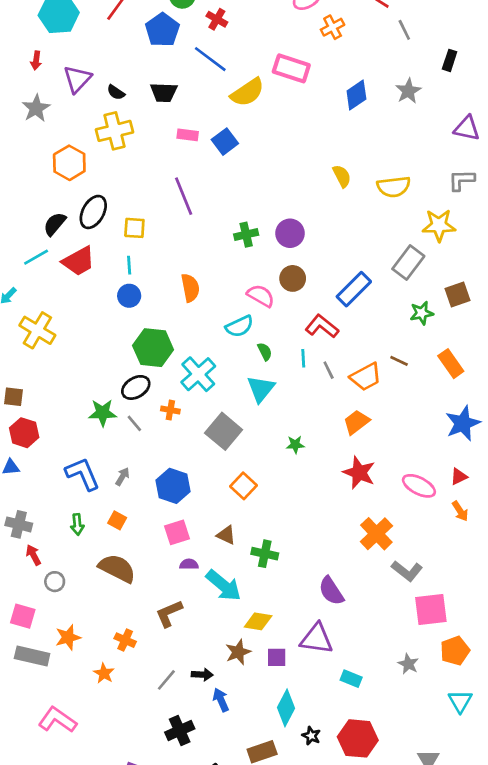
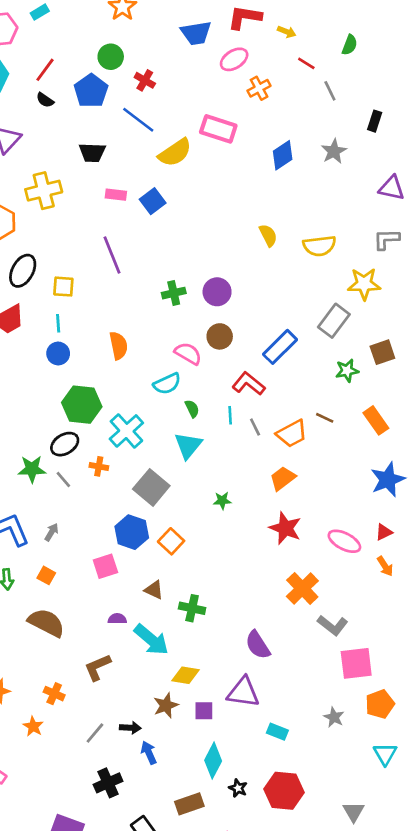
black semicircle: (116, 92) -> (45, 100), moved
blue hexagon: (173, 486) -> (132, 532), moved
pink square: (177, 532) -> (105, 566), moved

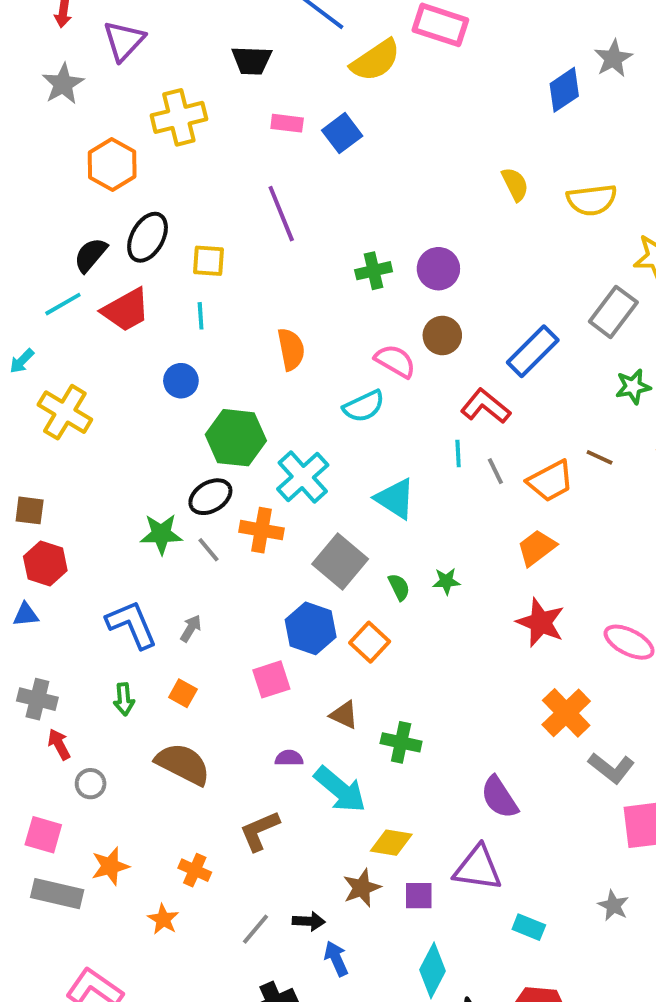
blue diamond: (283, 155) -> (564, 90), moved
blue circle: (58, 353) -> (181, 381), moved
green semicircle: (192, 409) -> (399, 587), moved
cyan triangle: (188, 445) -> (395, 499), turned -36
orange cross: (99, 466) -> (262, 530), size x1.5

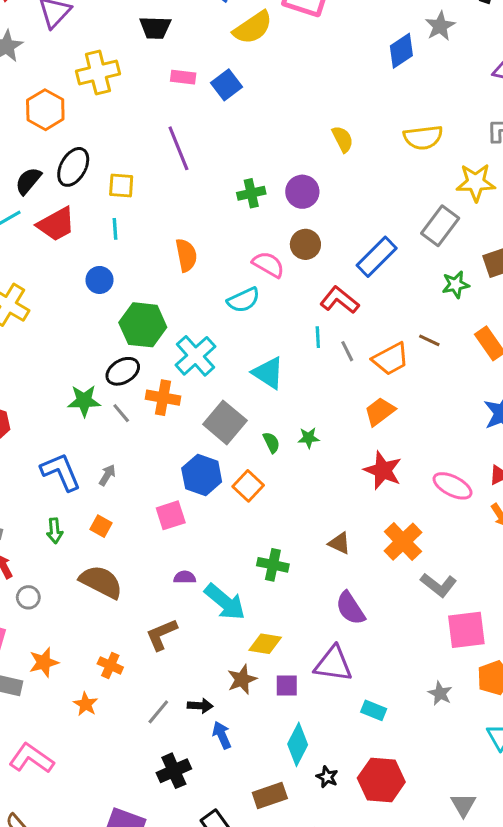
yellow semicircle: (515, 184) -> (343, 139), moved
brown triangle: (344, 715) -> (339, 543), moved

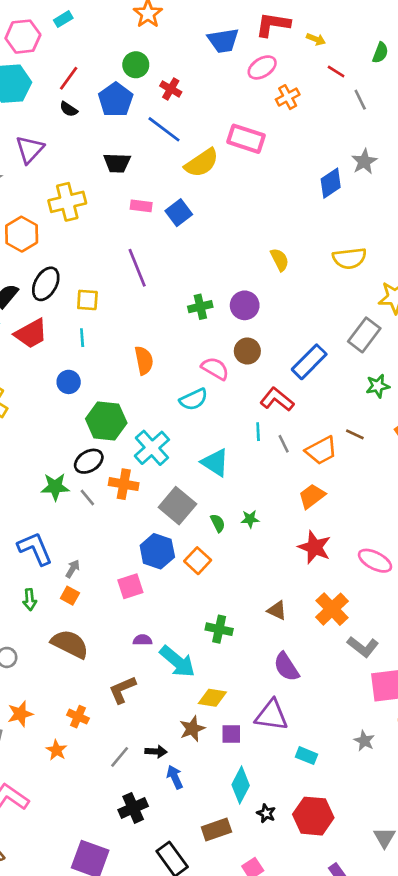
gray arrow: (107, 475) -> (73, 569), moved

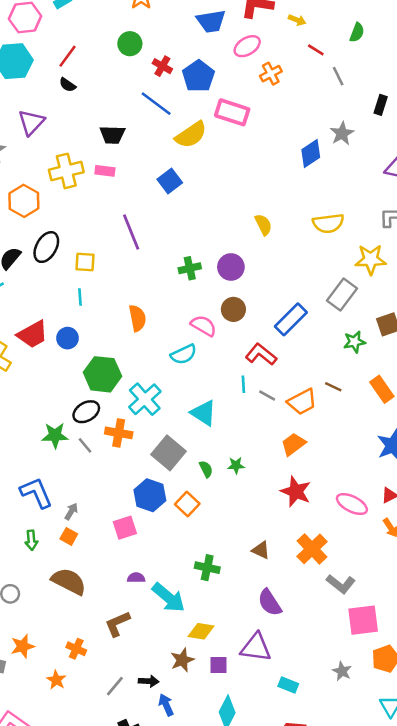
blue pentagon: (116, 100) -> (198, 76), moved
pink rectangle: (141, 206) -> (105, 171), moved
red trapezoid: (31, 334) -> (33, 334), moved
gray line: (284, 444) -> (267, 395), turned -35

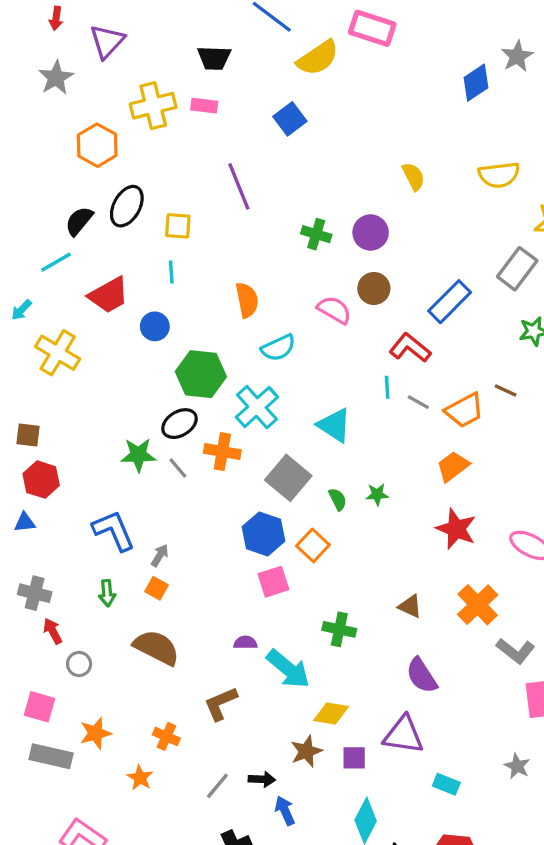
green cross: (190, 268) -> (316, 234), turned 30
red trapezoid: (33, 334) -> (109, 295), moved
cyan semicircle: (184, 354) -> (278, 348), moved
pink square: (125, 528) -> (273, 582), moved

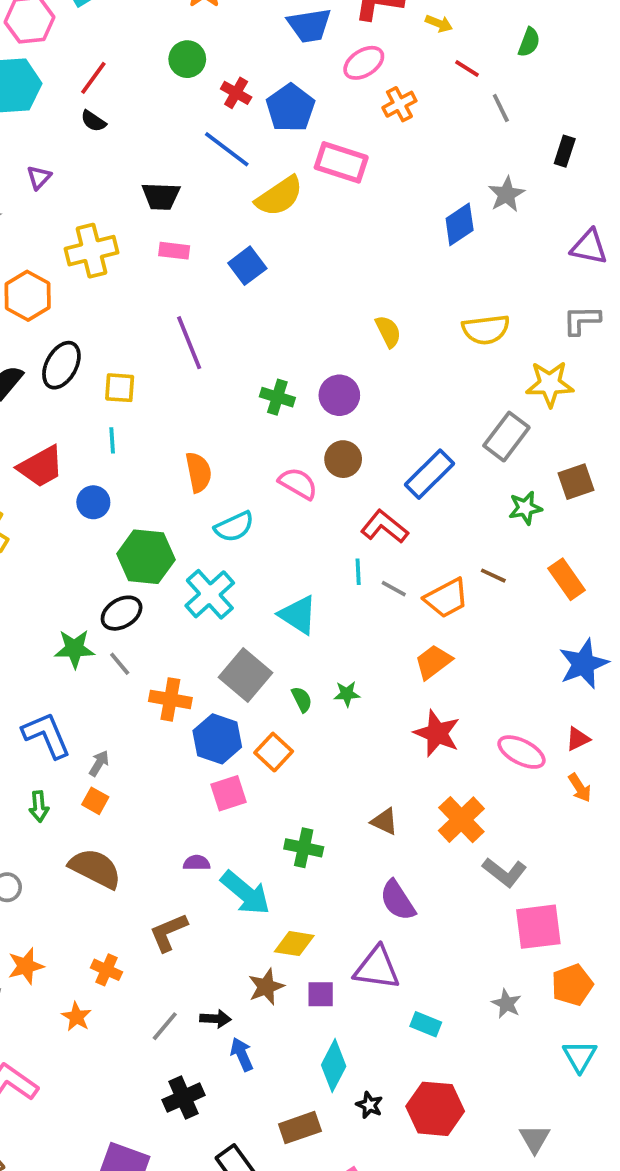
purple triangle: (107, 41) -> (39, 177), size x0.6
pink rectangle: (204, 106) -> (174, 251), moved
orange cross: (222, 452) -> (170, 699), moved

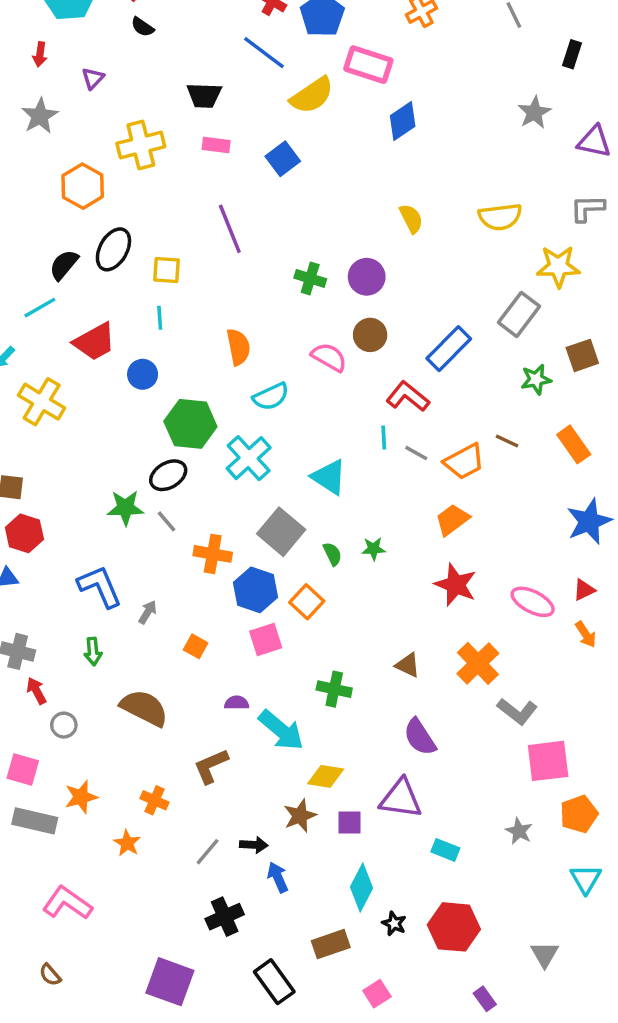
gray star: (506, 194) -> (534, 112), moved
blue diamond: (460, 224) -> (403, 121), moved
orange square: (95, 801) -> (196, 646), moved

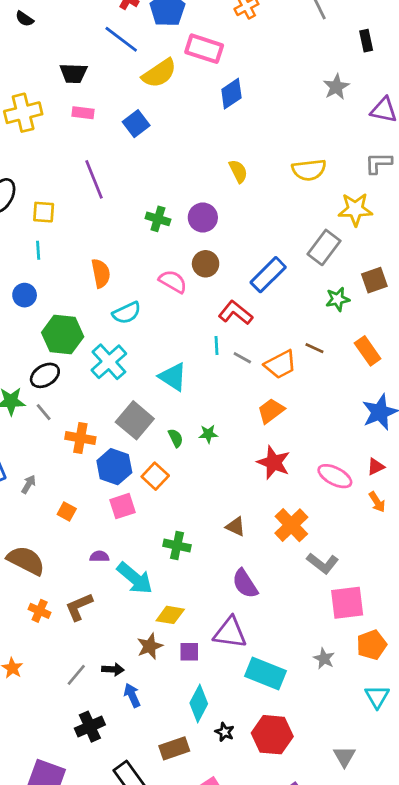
black rectangle: (572, 54) -> (366, 41), turned -30
orange cross: (155, 800) -> (40, 611), moved
cyan rectangle: (445, 850) -> (265, 673), size x1.8

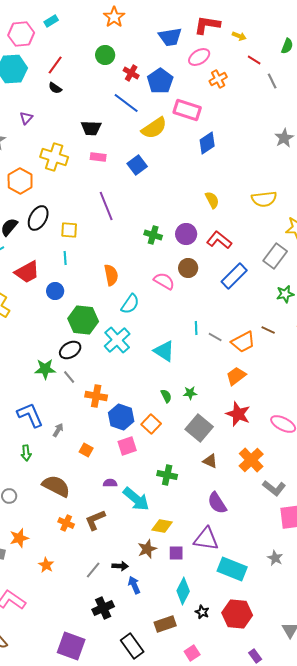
yellow cross: (23, 113) -> (54, 157), turned 32
cyan semicircle: (127, 313) -> (130, 304), turned -30
red L-shape: (236, 313) -> (219, 240), moved
gray square: (135, 420) -> (199, 428), moved

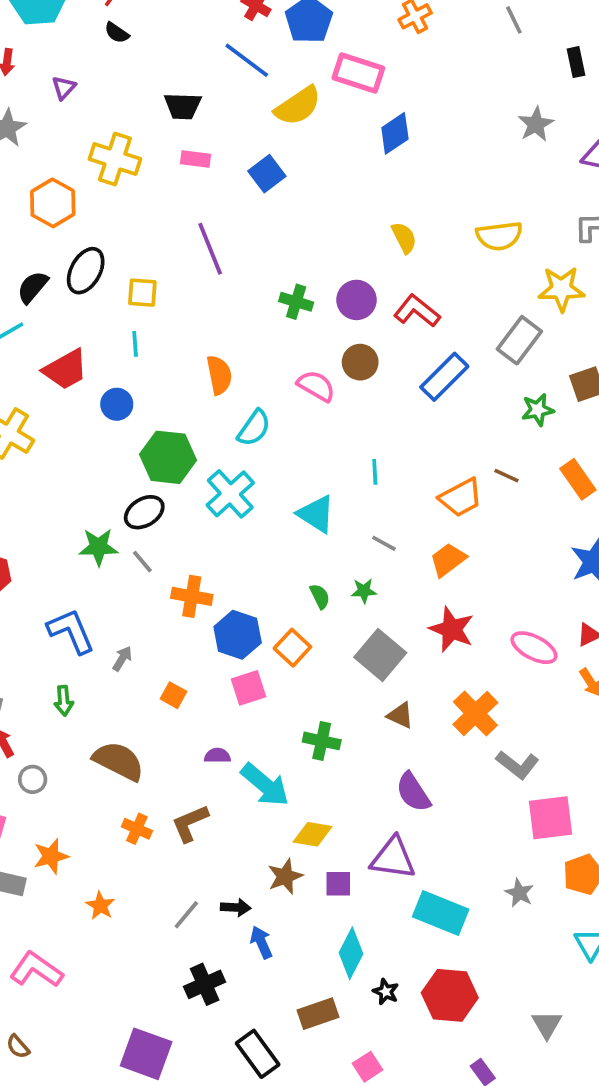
gray line: (215, 337) -> (384, 543), moved

